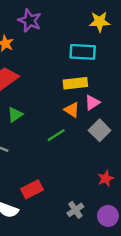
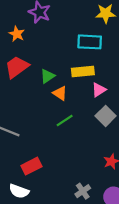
orange triangle: (72, 110) -> (60, 93), moved
green triangle: (15, 115) -> (47, 76), moved
red rectangle: (32, 189) -> (32, 166), moved

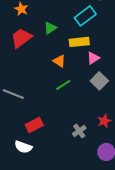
cyan rectangle: (90, 42) -> (85, 16), turned -40
green triangle: (47, 76) -> (50, 28), moved
gray cross: (83, 191) -> (79, 131), moved

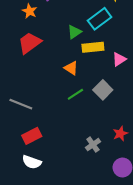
green triangle: (50, 28) -> (74, 32), moved
pink triangle: (93, 58) -> (119, 59), moved
gray square: (99, 81) -> (103, 90), moved
red rectangle: (34, 125) -> (32, 136), moved

